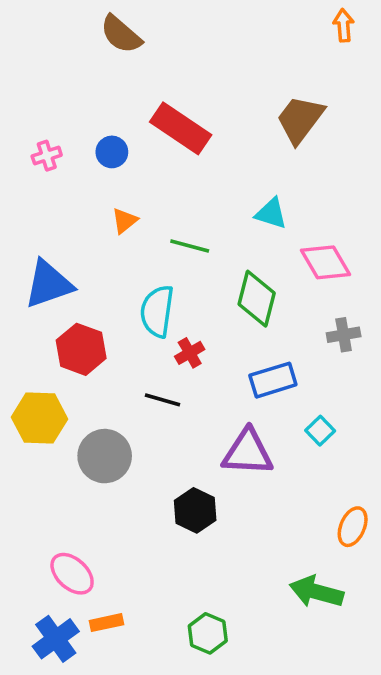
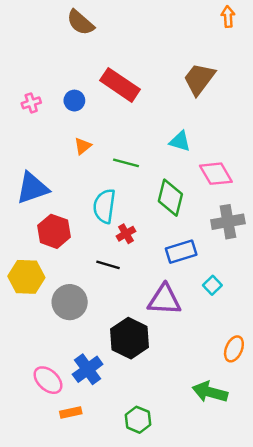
gray cross: (344, 335) -> (228, 222), size x1.5
black hexagon: (195, 510) -> (130, 338), size x1.4
blue cross: (56, 639) -> (88, 369), moved

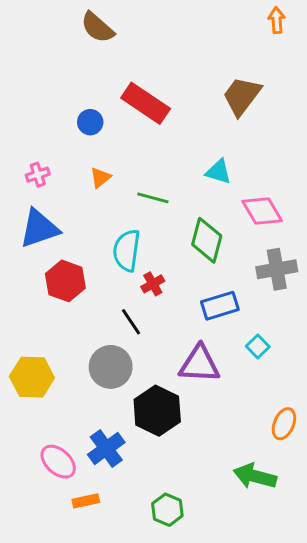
pink cross: (31, 103) -> (38, 175), moved
black line: (108, 265) -> (131, 322), turned 40
yellow hexagon: (26, 277) -> (32, 377), moved
gray circle: (70, 302) -> (111, 367), moved

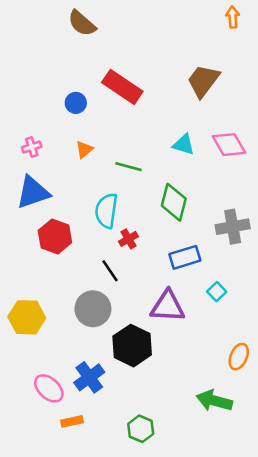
pink diamond: (262, 211) -> (229, 145), moved

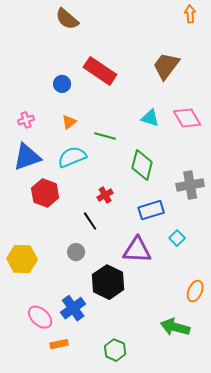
cyan semicircle: (106, 211) -> (72, 157), moved, turned 60
gray circle: (93, 309) -> (76, 252), size x0.6

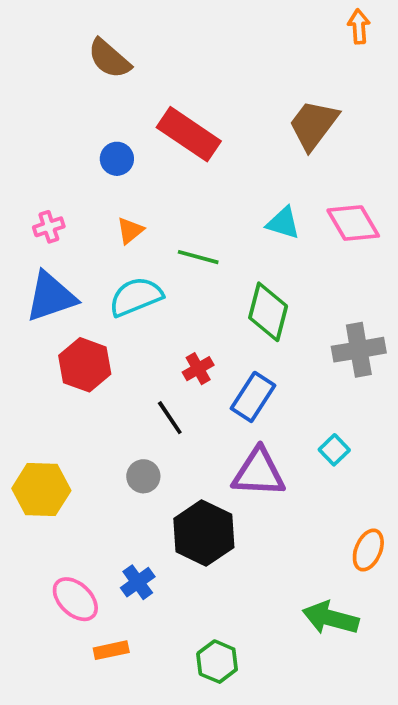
brown semicircle: (67, 19) -> (109, 59), moved
blue rectangle: (151, 210) -> (253, 397), moved, turned -40
blue cross: (73, 308) -> (138, 582), size x0.7

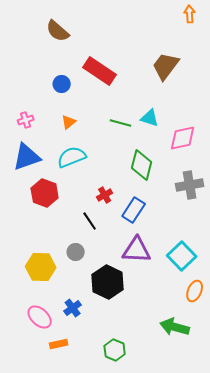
pink diamond: (353, 223) -> (183, 138), moved, turned -72
green line: (198, 257) -> (121, 123), moved
cyan square: (334, 450) -> (182, 256), moved, size x1.8
yellow hexagon: (41, 490) -> (41, 267), moved

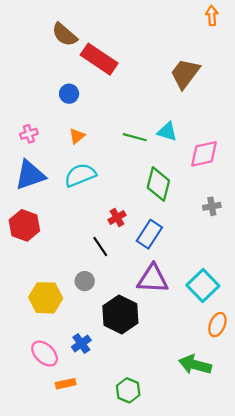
red rectangle: (100, 71) -> (99, 59), moved
gray cross: (190, 185) -> (212, 206), size x0.6
red hexagon: (45, 193) -> (24, 225), moved

